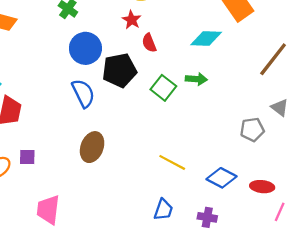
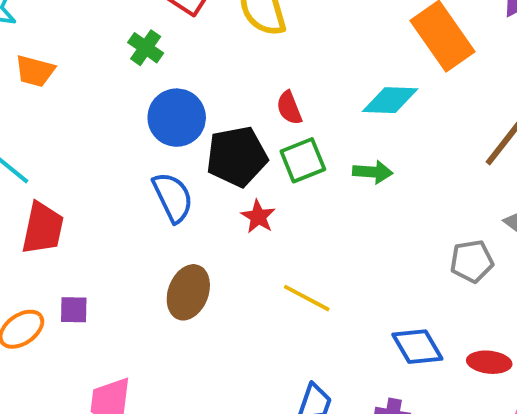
red star: (132, 20) -> (258, 217), moved
green square: (163, 88) -> (303, 160), moved, turned 30
yellow line: (172, 162) -> (307, 298), moved
blue diamond: (222, 178) -> (417, 347), turned 32

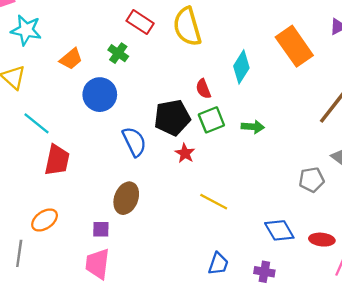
orange trapezoid: (35, 71) -> (71, 59), moved, turned -55
cyan diamond: (390, 100) -> (241, 67), moved, turned -60
blue circle: (177, 118) -> (100, 95), moved
brown ellipse: (188, 292) -> (126, 198), moved
purple square: (74, 310) -> (101, 229), moved

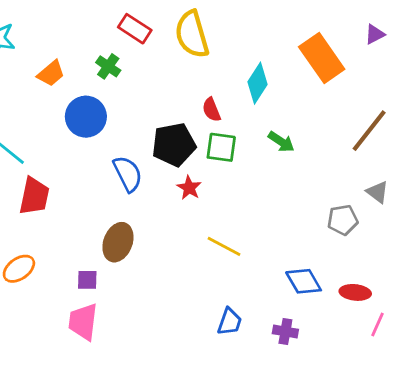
green square: (211, 120) -> (221, 147), turned 30
green arrow: (253, 127) -> (281, 142), moved, turned 30

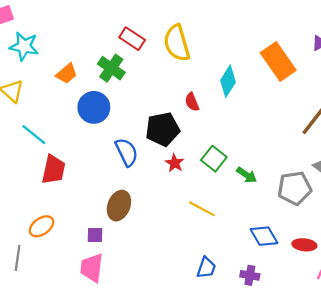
green cross: (108, 66) -> (111, 68), size x1.4
green arrow: (281, 142) -> (247, 175), moved
green square: (221, 147) -> (214, 159), moved, turned 30
gray pentagon: (343, 220) -> (295, 188), size x1.4

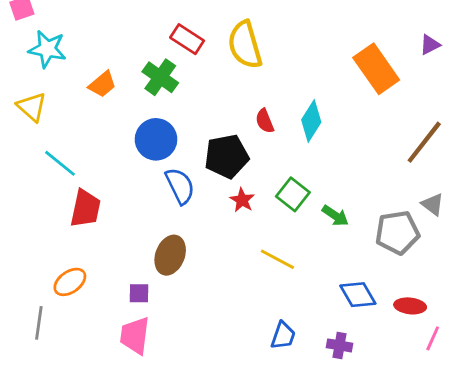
cyan diamond: (228, 81) -> (311, 121), moved
blue circle: (94, 107) -> (156, 139), moved

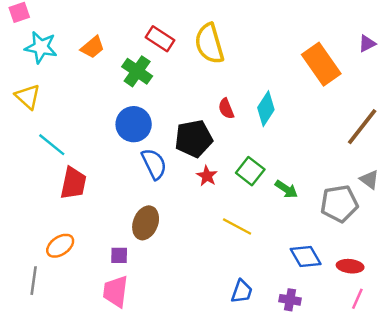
orange trapezoid: (102, 84) -> (93, 47), moved
pink line: (433, 338) -> (357, 299), moved

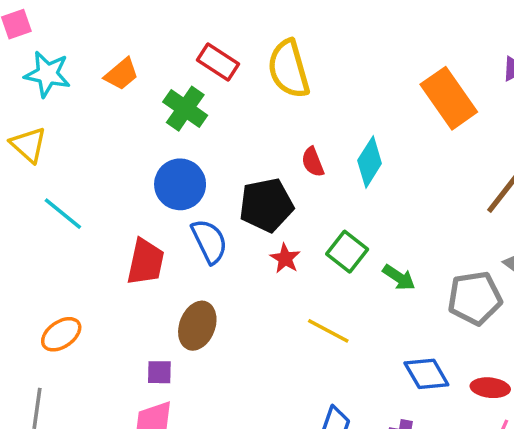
red trapezoid: (73, 183) -> (146, 262), moved
orange ellipse: (60, 246) -> (61, 334), moved

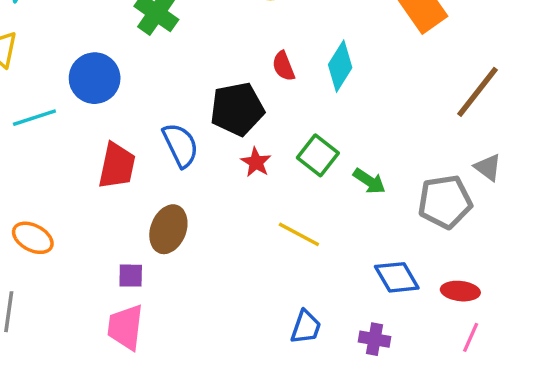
blue circle: (180, 184) -> (95, 78), moved
cyan line: (63, 214) -> (34, 118), turned -57
orange ellipse: (61, 334) -> (33, 238), turned 63

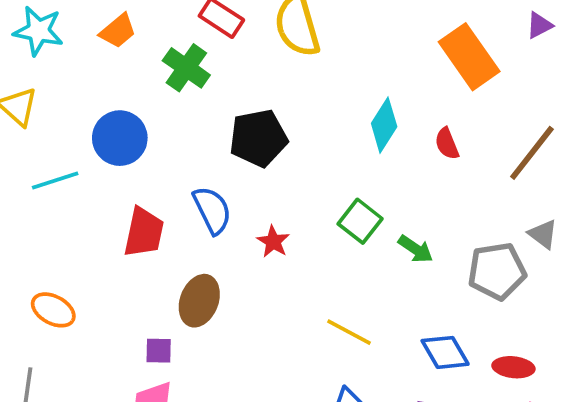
red semicircle: (283, 66) -> (447, 144), moved
black pentagon: (237, 109) -> (258, 138), moved
red star: (256, 162) -> (273, 242), moved
yellow line: (299, 234) -> (349, 332), moved

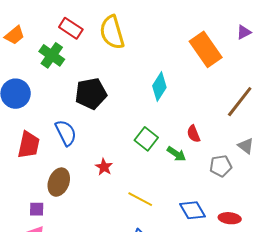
red semicircle: (447, 144) -> (193, 134), moved
red star: (273, 242) -> (104, 167), moved
gray pentagon: (497, 271) -> (221, 166), size x0.7

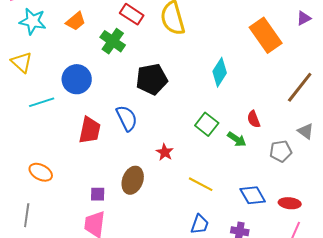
brown ellipse: (59, 182) -> (133, 180), moved

